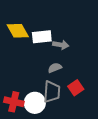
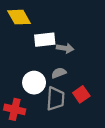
yellow diamond: (18, 31) -> (19, 17), moved
white circle: (35, 103) -> (34, 83), moved

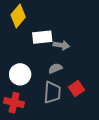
yellow diamond: (19, 17) -> (18, 16), turned 70
white circle: (34, 83) -> (20, 74), moved

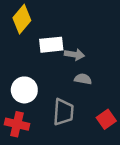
gray semicircle: (55, 68) -> (83, 79), moved, turned 32
red square: (76, 88) -> (106, 119), moved

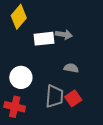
gray arrow: (74, 55) -> (64, 35), moved
red square: (106, 119) -> (73, 98), moved

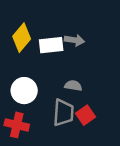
yellow diamond: (19, 17) -> (22, 38), moved
gray semicircle: (71, 68) -> (73, 86), moved

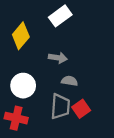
gray arrow: (74, 40) -> (58, 58), moved
white rectangle: (51, 45) -> (60, 16), moved, turned -30

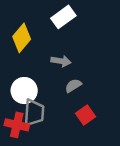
gray semicircle: (70, 81) -> (73, 86), turned -42
gray trapezoid: (60, 106) -> (34, 113), moved

